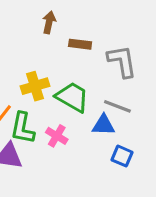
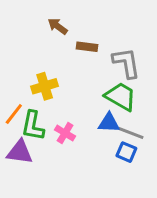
brown arrow: (49, 22) -> (58, 26), turned -66
green trapezoid: (72, 97) -> (121, 96), moved
gray line: (117, 106) -> (131, 133), moved

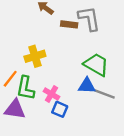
gray L-shape: (126, 63) -> (89, 19), moved
blue square: (126, 152) -> (60, 109), moved

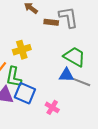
pink cross: (51, 94) -> (52, 107), moved
blue square: (60, 109) -> (25, 93), moved, size x1.5

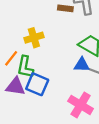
pink cross: (52, 107) -> (81, 105), moved, size x1.6

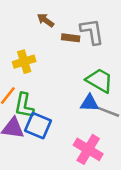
yellow cross: (34, 38) -> (24, 62), moved

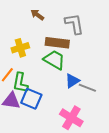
brown rectangle: (71, 38) -> (57, 43), moved, size x1.6
green trapezoid: (100, 80) -> (54, 60), moved
blue triangle: (89, 103) -> (72, 81), turned -35

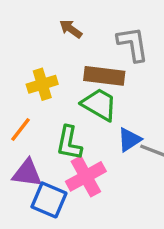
green L-shape: (20, 83) -> (69, 143), moved
blue square: (31, 99) -> (49, 200), moved
pink cross: (71, 118) -> (86, 176), moved, turned 30

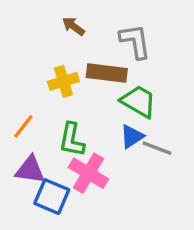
yellow cross: (42, 84) -> (63, 81), moved
green trapezoid: (99, 104) -> (139, 101), moved
pink cross: (86, 176) -> (88, 173), turned -30

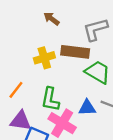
gray L-shape: (135, 41) -> (95, 29), turned -96
blue triangle: (132, 136) -> (87, 108), moved, turned 30

